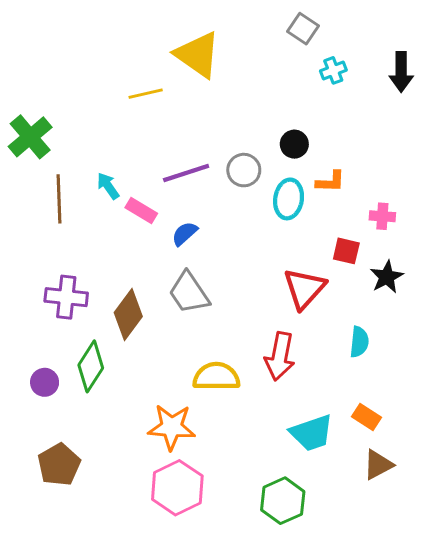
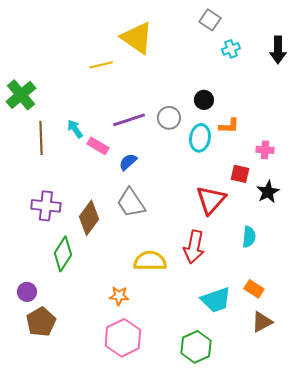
purple circle: (45, 382) -> (27, 292), moved
orange star: (172, 427) -> (119, 296), size x0.6

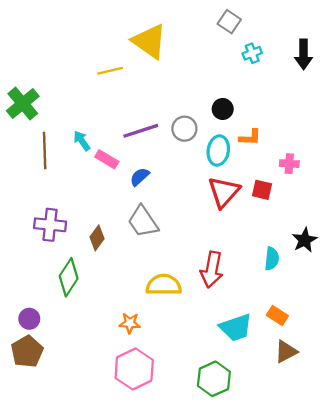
black star: (268, 192) -> (305, 240), moved
red triangle: (211, 200) -> (224, 192), moved
brown diamond: (89, 218) -> (97, 238), size x0.7
brown pentagon: (41, 322) -> (27, 352), moved

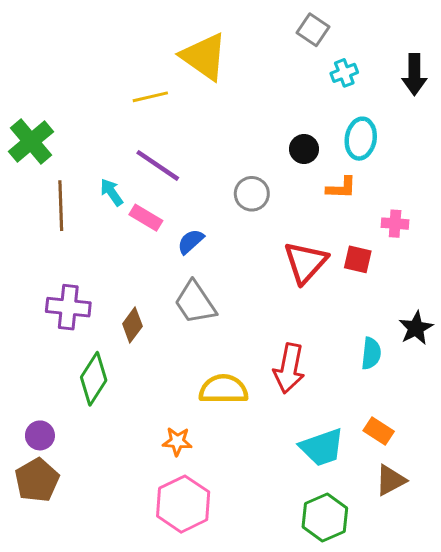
gray circle: (184, 129) -> (252, 194), moved
purple line: (141, 131) -> (158, 165), moved, turned 52
cyan ellipse: (218, 151) -> (361, 139), moved
green hexagon: (214, 379) -> (325, 517), moved

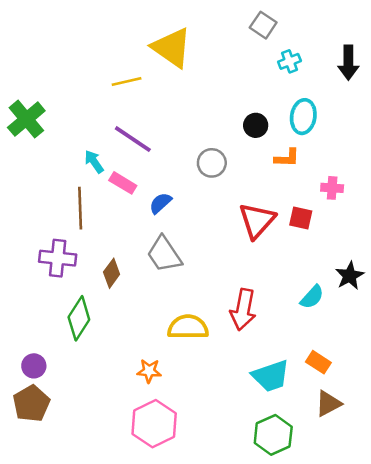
brown line: (61, 206) -> (80, 208), moved
cyan semicircle: (371, 353) -> (312, 297), turned 36

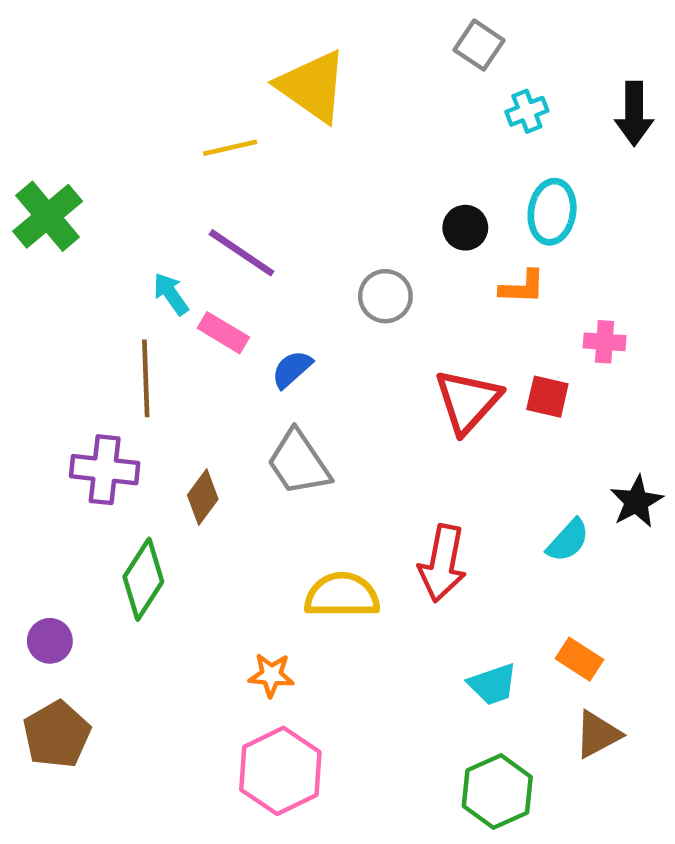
purple circle: (34, 366) -> (50, 641), moved
cyan trapezoid: (271, 376) -> (493, 684), size x0.7

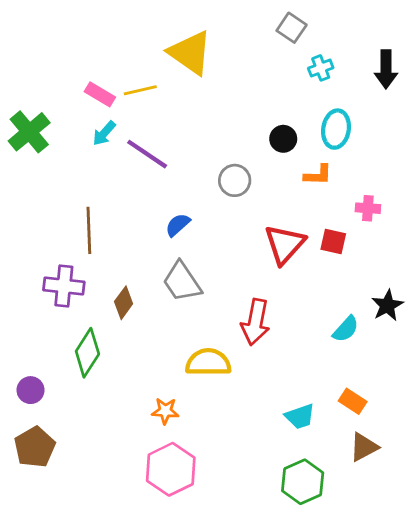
cyan arrow: (171, 294) -> (104, 133), moved, turned -104
pink rectangle: (223, 333) -> (100, 94), moved
red arrow: (442, 563) -> (255, 322), moved

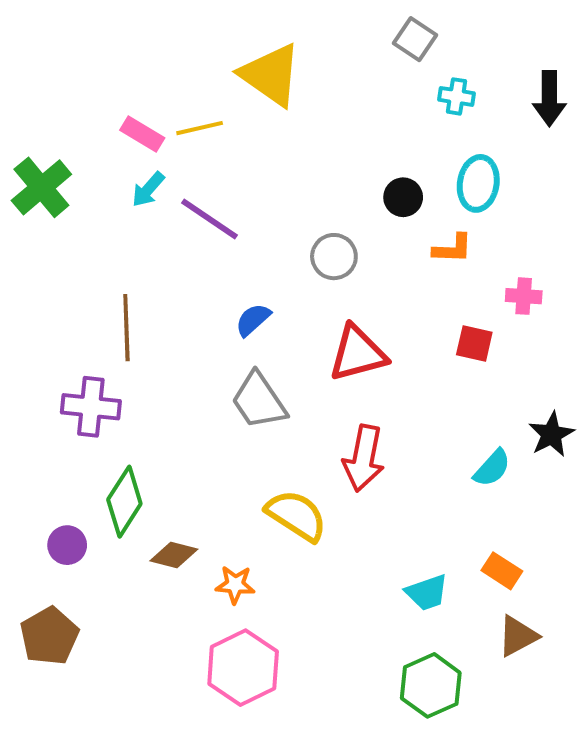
cyan cross: (321, 68) -> (457, 96), turned 30
red triangle: (285, 244) -> (358, 353), moved, turned 33
brown diamond: (124, 303) -> (174, 555), moved, turned 68
yellow semicircle: (208, 362) -> (296, 515), turned 33
purple circle: (31, 390) -> (67, 545), moved

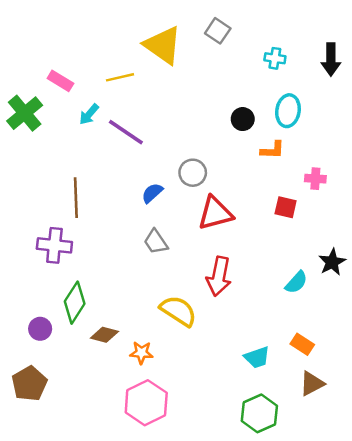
gray square: (415, 39) -> (218, 31), moved
pink rectangle: (142, 134) -> (60, 81), moved
gray circle: (334, 257) -> (193, 173), moved
gray trapezoid: (259, 401) -> (156, 242), size x0.7

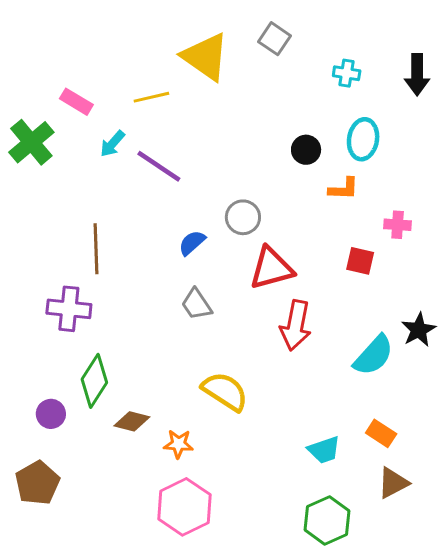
red arrow: (219, 276) -> (296, 325), moved
cyan semicircle: (296, 282) -> (374, 355), size x1.4

